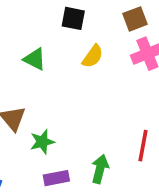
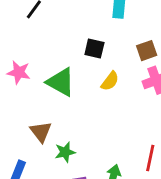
green triangle: (35, 59) -> (61, 82), size x1.5

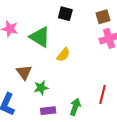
yellow semicircle: (110, 81) -> (63, 55), moved

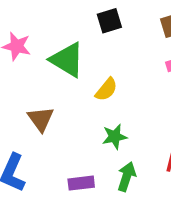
black square: (65, 14) -> (109, 21), turned -32
green star: (41, 88) -> (115, 137), moved

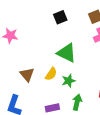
green triangle: (67, 60) -> (67, 53), moved
yellow semicircle: (106, 89) -> (51, 74), moved

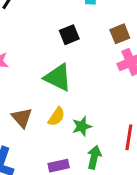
green triangle: (67, 53) -> (58, 77), moved

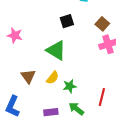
brown square: (120, 34) -> (102, 24), turned -32
green arrow: (94, 157) -> (76, 109), turned -70

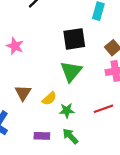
black square: (67, 21) -> (74, 39), size x1.5
green triangle: (56, 50) -> (71, 71), moved, turned 30
red line: (102, 97) -> (103, 109), moved, turned 48

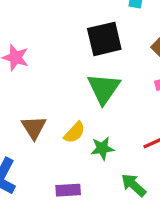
green arrow: (70, 136) -> (134, 185), moved

